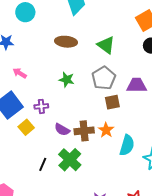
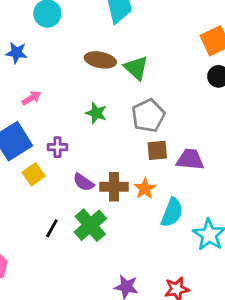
green triangle: (106, 45) -> (136, 68), moved
pink arrow: (20, 73) -> (32, 98), turned 112
purple trapezoid: (137, 85) -> (190, 159), moved

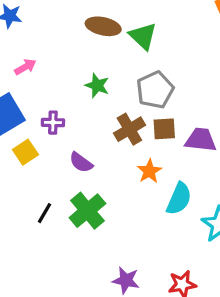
brown cross: (114, 187) -> (129, 129), moved, turned -32

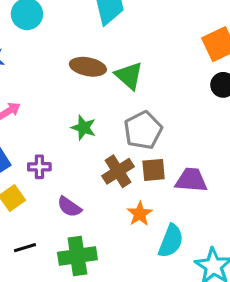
green cross: (87, 211) -> (77, 256), turned 33
black line: (45, 213) -> (25, 248), moved, turned 45

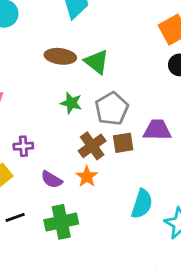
green star: (84, 128) -> (71, 103), moved
purple trapezoid: (191, 180) -> (157, 130), moved
orange star: (140, 214) -> (87, 177), moved

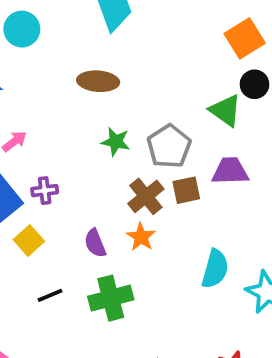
green triangle: (97, 62) -> (225, 110), moved
purple cross: (23, 146) -> (45, 191), moved
purple semicircle: (52, 179) -> (95, 243), turned 40

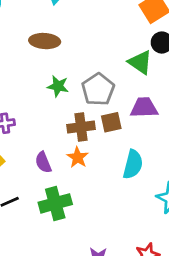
brown cross: (146, 196) -> (81, 127), turned 32
cyan semicircle: (215, 269) -> (133, 164), moved

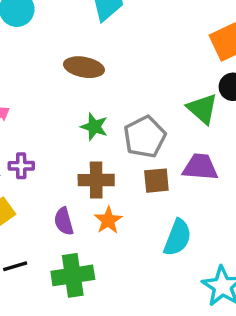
brown cross: (81, 127) -> (96, 180), moved

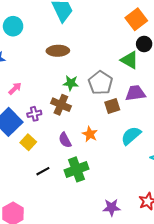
brown cross: (96, 180) -> (61, 105), moved, turned 36
cyan semicircle: (178, 238) -> (131, 136), turned -140

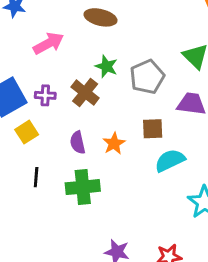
pink arrow: (15, 88) -> (49, 43), moved, size x1.5
brown square: (112, 106) -> (153, 129), moved
black line: (43, 171) -> (36, 177), turned -72

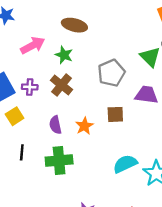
green star: (106, 66) -> (64, 55), moved
cyan semicircle: (170, 160) -> (125, 164), moved

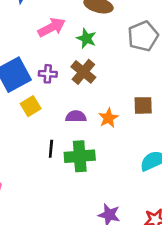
gray pentagon: (111, 73) -> (143, 36), moved
purple semicircle: (55, 125) -> (76, 116), turned 102
black line: (22, 152) -> (51, 149), moved

